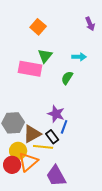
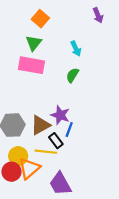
green triangle: (45, 56) -> (34, 43), moved
cyan arrow: (79, 57) -> (76, 49), moved, turned 64
brown triangle: (32, 134) -> (40, 125), moved

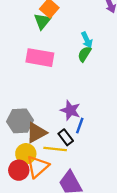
green triangle: (34, 43) -> (42, 21), moved
green semicircle: (72, 75) -> (84, 54), moved
brown triangle: (40, 125) -> (36, 133), moved

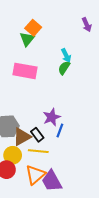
purple star: (70, 110) -> (52, 117), turned 30
black rectangle: (66, 137) -> (37, 135), moved
orange triangle: (38, 167) -> (35, 175), moved

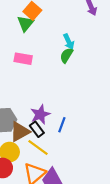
pink rectangle: (25, 71) -> (23, 59), size x0.7
purple star: (52, 117) -> (40, 114), moved
yellow line: (38, 151) -> (38, 147), turned 30

